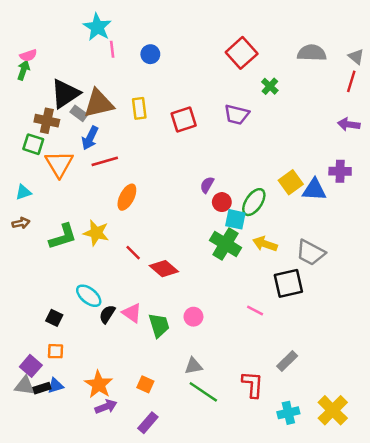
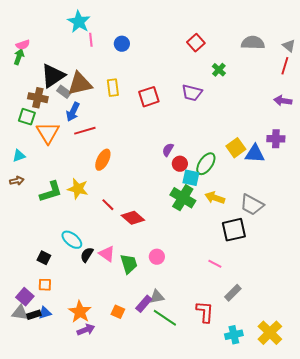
red square: (242, 53) -> (196, 43), size x0.7
pink line: (255, 310) -> (215, 264), moved
purple rectangle: (148, 423) -> (144, 304), moved

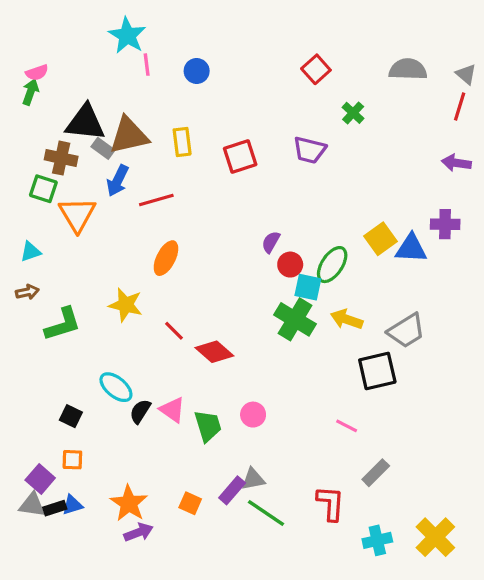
black triangle: (53, 76) -> (85, 123), turned 40
red line: (85, 131) -> (156, 200), moved
green L-shape: (51, 192) -> (63, 324), moved
gray trapezoid: (252, 205) -> (406, 331), turned -60

